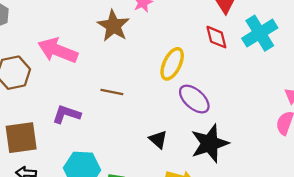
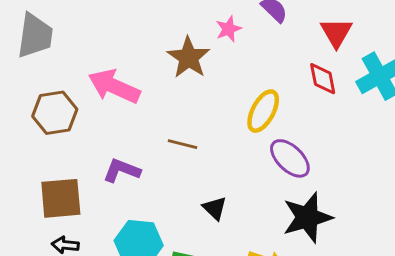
black triangle: (158, 139) -> (215, 208), moved

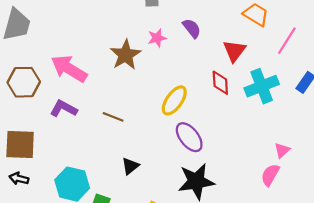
purple L-shape: (122, 171) -> (64, 109), moved
black triangle: (215, 208) -> (130, 166), turned 30

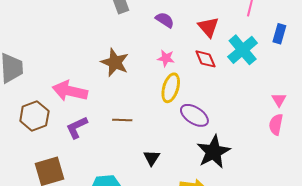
pink star: (157, 38) -> (166, 58), moved, turned -30
purple L-shape: (64, 109) -> (77, 127), turned -35

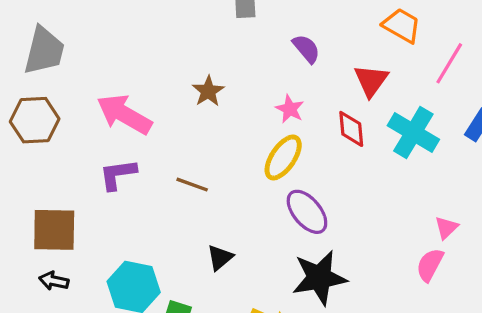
cyan cross: (243, 50) -> (413, 132), turned -36
brown star: (115, 62) -> (208, 91), size x0.7
brown hexagon: (34, 116) -> (35, 120), moved

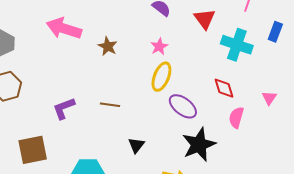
pink star: (290, 109) -> (159, 47), turned 30
pink arrow: (124, 114) -> (64, 28), moved
red diamond: (351, 129) -> (224, 88), moved
pink semicircle: (430, 265) -> (236, 117), moved

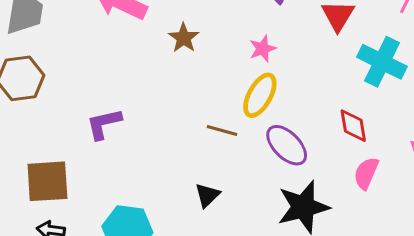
brown line: (110, 105) -> (222, 131), moved

